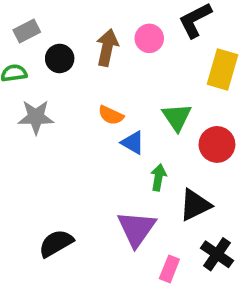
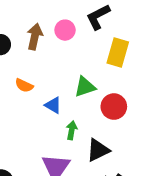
orange semicircle: (111, 115) -> (24, 85), moved
green triangle: (177, 117) -> (85, 87), turned 45

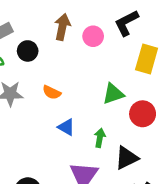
brown arrow: (35, 37) -> (62, 27), moved
blue triangle: (53, 105) -> (66, 127), moved

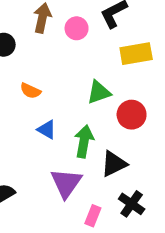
yellow rectangle: (147, 59) -> (136, 54), turned 64
green arrow: (100, 138) -> (84, 141), size x1.5

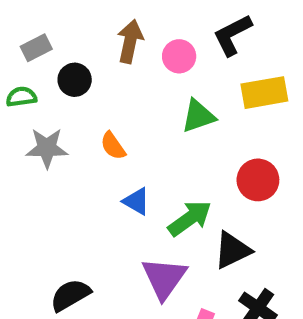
orange semicircle: (30, 91) -> (113, 146), turned 30
green triangle: (99, 92) -> (198, 116), moved
green arrow: (84, 141) -> (190, 218), turned 44

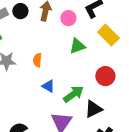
black circle: (75, 80) -> (20, 11), moved
yellow rectangle: (264, 93) -> (108, 35), turned 55
orange semicircle: (113, 146) -> (37, 60), turned 40

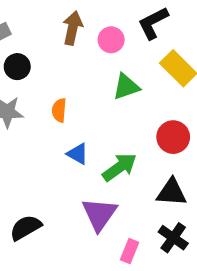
black circle: (20, 11) -> (17, 67), moved
black triangle: (93, 109) -> (171, 192), moved, turned 30

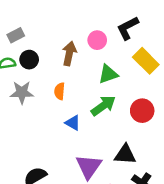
brown arrow: (73, 28) -> (69, 53), moved
green arrow: (119, 167) -> (103, 106), moved
black triangle: (171, 192) -> (125, 154), moved

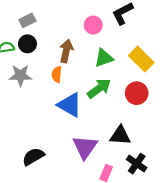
gray rectangle: (16, 35) -> (27, 20), moved
brown arrow: (69, 53) -> (66, 51), moved
yellow rectangle: (146, 61) -> (141, 59), moved
blue triangle: (73, 123) -> (70, 105), size x1.6

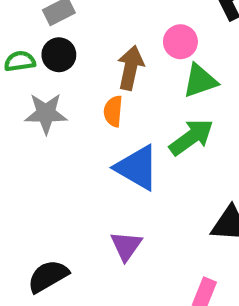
pink circle: (93, 25) -> (180, 42), moved
purple triangle: (85, 147) -> (126, 246), moved, size x0.7
black semicircle: (33, 157) -> (48, 276), moved

